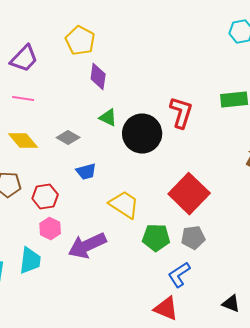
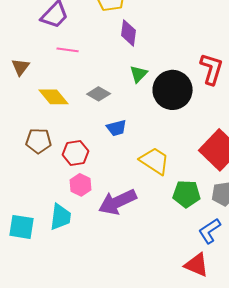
pink line: (23, 99) -> (68, 50), moved
green triangle: (108, 118) -> (139, 74), turned 48

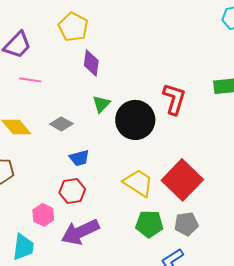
red hexagon: (76, 153) -> (72, 191), moved
yellow trapezoid: (155, 161) -> (138, 183), moved

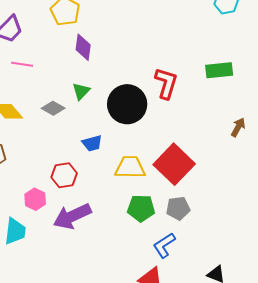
green triangle: (101, 104) -> (81, 91), moved
blue trapezoid: (79, 158) -> (92, 143), moved
yellow trapezoid: (138, 183) -> (130, 167), turned -32

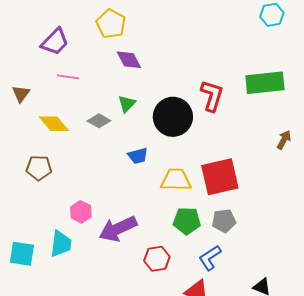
purple diamond: (83, 47) -> (129, 60), turned -36
green rectangle: (219, 70) -> (265, 83), size x1.4
red square: (174, 164) -> (220, 177), turned 33
red hexagon: (64, 175) -> (157, 259), moved

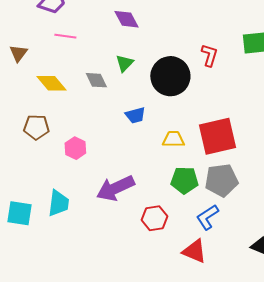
red L-shape: (212, 96) -> (209, 55), size x0.7
gray diamond: (99, 121) -> (96, 80), turned 35
yellow trapezoid: (176, 180) -> (173, 139), size x0.7
pink hexagon: (81, 212) -> (75, 148), moved
gray pentagon: (224, 221) -> (221, 180), size x1.4

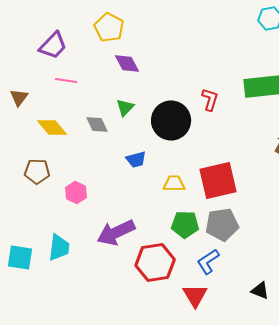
red hexagon: (154, 218) -> (155, 262), size x1.5
red triangle: (194, 251) -> (195, 295), turned 36

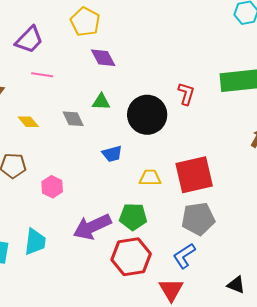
green triangle: (125, 107) -> (101, 102), turned 48
yellow diamond: (52, 127) -> (28, 122), size x0.7
green pentagon: (185, 224) -> (133, 217), moved

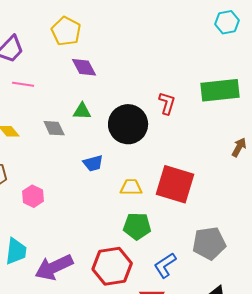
red square: (194, 175) -> (175, 184), turned 30
green pentagon: (133, 217) -> (137, 226), moved
gray pentagon: (198, 219) -> (209, 243), moved
purple arrow: (92, 227) -> (54, 267), moved

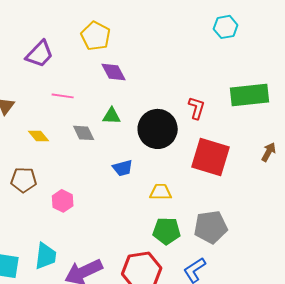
cyan hexagon: (227, 22) -> (226, 27), moved
pink line: (23, 84) -> (63, 96), moved
red square: (175, 184) -> (211, 157), moved
gray pentagon: (209, 243) -> (211, 227), moved

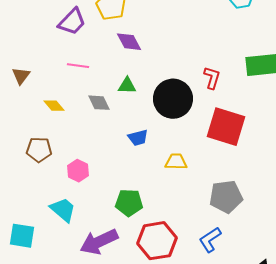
purple trapezoid: (40, 54) -> (72, 22), moved
green pentagon: (167, 231) -> (129, 203), moved
cyan trapezoid: (46, 256) -> (63, 210), moved, turned -56

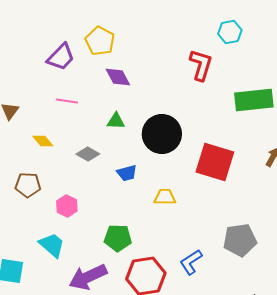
red L-shape: (212, 78) -> (201, 65), moved, size x1.4
gray diamond: (99, 103) -> (88, 154), moved, turned -35
gray pentagon: (226, 197) -> (240, 240), moved
blue L-shape: (210, 240) -> (191, 262), moved

